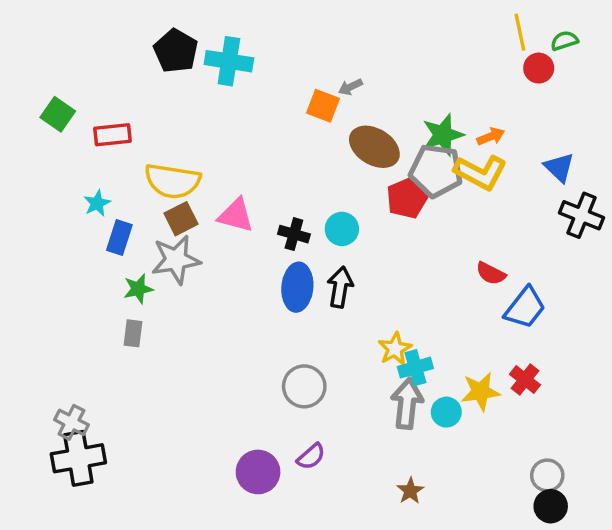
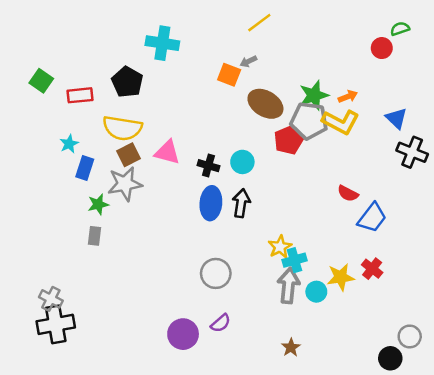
yellow line: (520, 32) -> (259, 23), moved, turned 65
black pentagon: (176, 51) -> (127, 82), moved
gray circle: (547, 475) -> (410, 336), moved

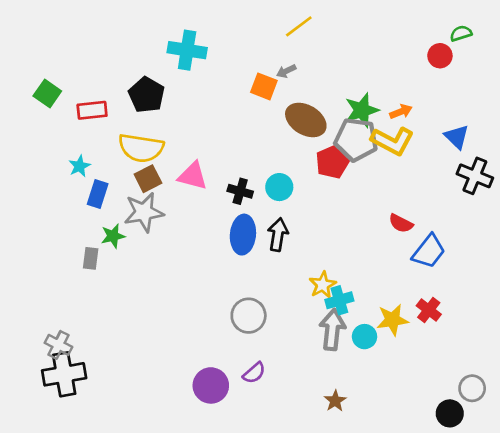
gray rectangle: (95, 236) -> (91, 258), moved

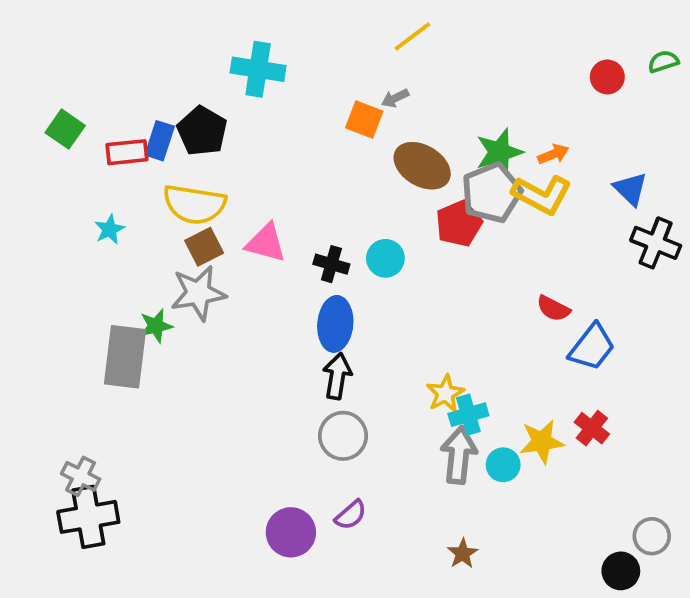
green semicircle: (461, 33) -> (663, 62), moved
gray pentagon: (356, 140) -> (492, 193), turned -30
blue rectangle: (98, 194) -> (160, 141), moved
black arrow: (278, 235) -> (337, 376), moved
gray rectangle: (91, 258) -> (125, 357), size x2.0

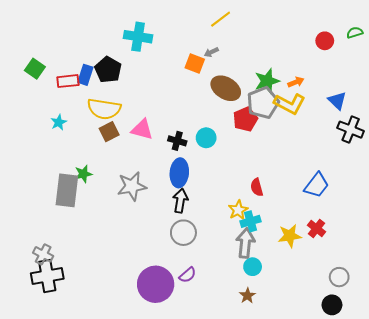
gray star: (198, 293) -> (132, 186), moved
red semicircle: (553, 309) -> (257, 187), moved, turned 48
cyan circle: (503, 465) -> (253, 267), moved
purple circle: (291, 532) -> (156, 284), size x1.4
gray circle: (652, 536) -> (339, 277), moved

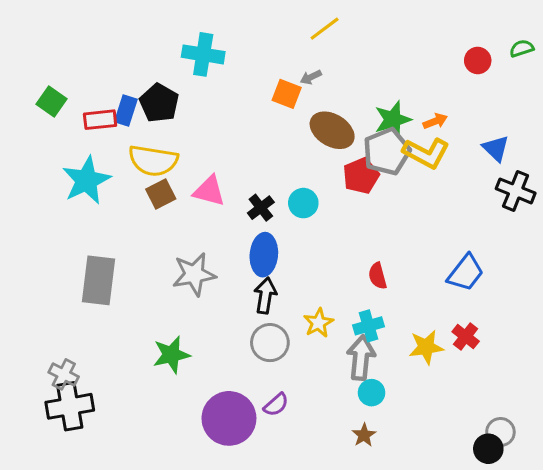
cyan star: (59, 122) -> (86, 180), size x2.0
black cross: (177, 141) -> (261, 208), turned 36
green star: (83, 174) -> (171, 355), moved, size x1.4
yellow star: (238, 210) -> (318, 323), moved
gray circle: (339, 277) -> (500, 432), moved

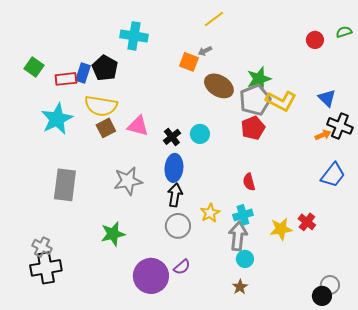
orange arrow: (435, 121) -> (323, 135), moved
red pentagon: (361, 176) -> (253, 128), moved
blue trapezoid: (466, 273) -> (333, 175), moved

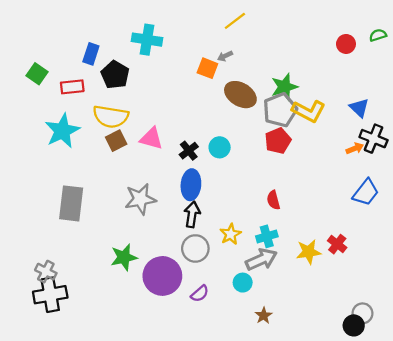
blue rectangle: (83, 73) -> (91, 54), moved
gray arrow: (238, 236) -> (261, 259), turned 60
cyan circle: (245, 259) -> (243, 283), moved
purple circle: (151, 276) -> (162, 276), moved

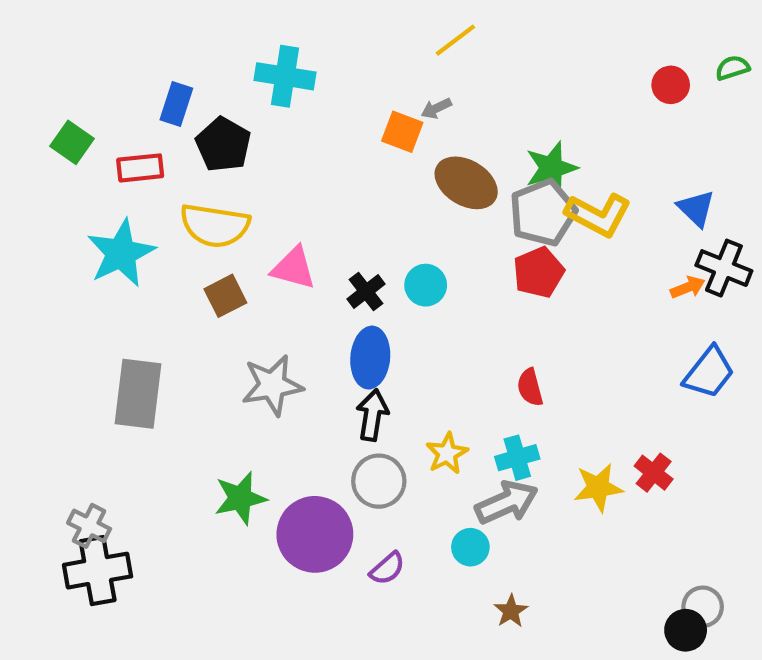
brown square: (116, 141) -> (225, 296), moved

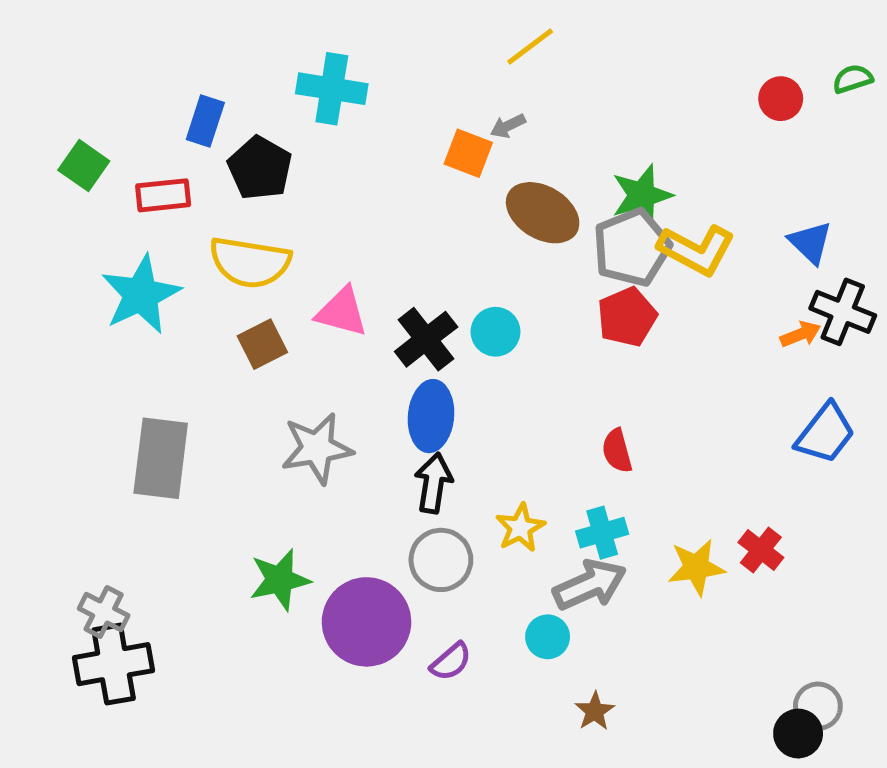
black cross: (366, 292) -> (426, 339), size x1.4

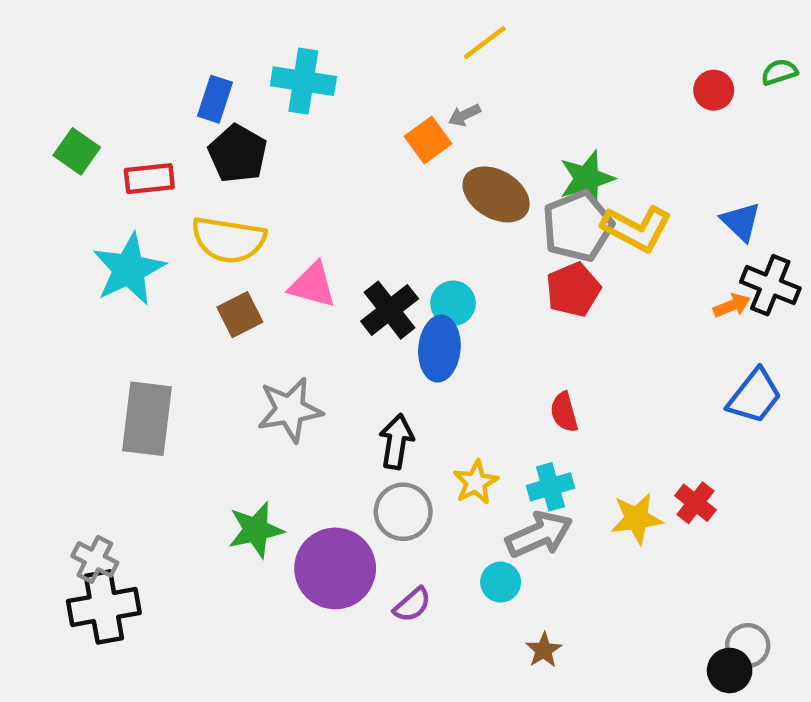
blue rectangle: (205, 121) -> (215, 99), moved
orange square: (468, 153) -> (428, 140), turned 33
blue ellipse: (431, 416) -> (439, 349), moved

